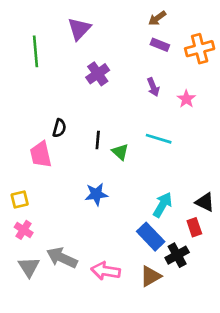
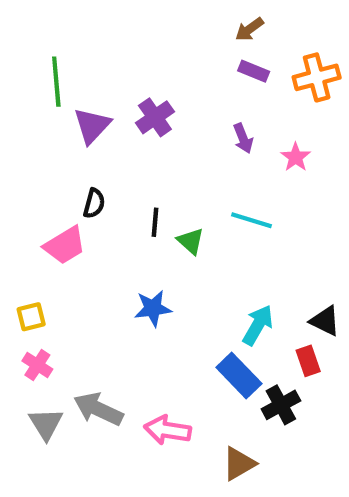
purple triangle: (79, 29) -> (92, 126), moved
pink trapezoid: (41, 155) -> (65, 245), turned -108
brown triangle: (151, 276) -> (239, 464), moved

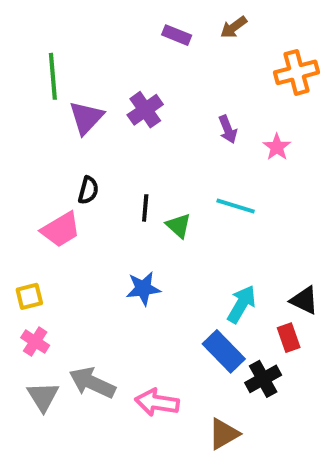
purple rectangle: (254, 71) -> (177, 35), moved

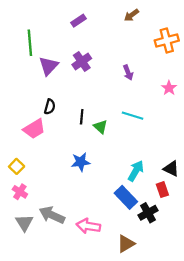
purple rectangle: (177, 35) -> (78, 21), moved, turned -56
pink star: (277, 147) -> (169, 88), moved
yellow square: (29, 296) -> (17, 166), turned -32

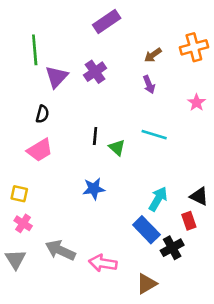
brown arrow: (131, 15) -> (153, 55), moved
purple rectangle: (78, 21) -> (107, 22), moved, size x1.5
black semicircle: (50, 107) -> (42, 114), moved
yellow square: (17, 166) -> (19, 194), turned -32
gray triangle: (24, 223) -> (15, 259), moved

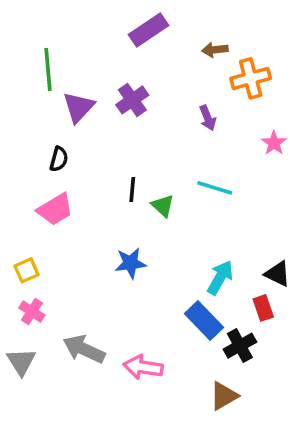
orange cross: (194, 47) -> (251, 78), moved
brown arrow: (153, 55) -> (215, 50), moved, turned 30
yellow square: (19, 194) -> (27, 270), turned -36
brown triangle: (146, 284) -> (224, 396), moved

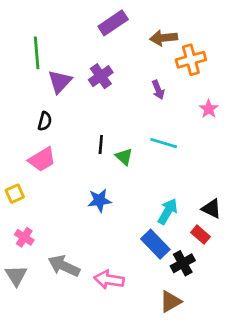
brown arrow: (215, 50) -> (164, 38), size x1.4
yellow square: (27, 270) -> (15, 194), moved
red rectangle: (263, 308) -> (200, 235), turned -30

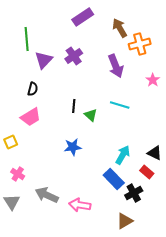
brown arrow: (164, 38) -> (120, 28), turned 66
purple arrow: (158, 90) -> (116, 66), size x1.6

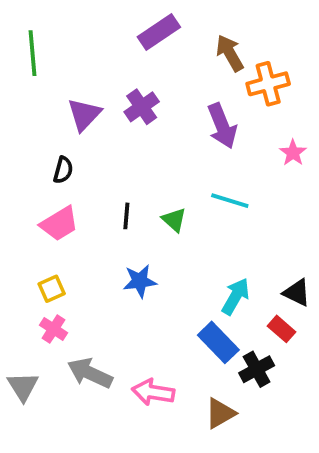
green line: (27, 39) -> (32, 53), moved
black line: (74, 106) -> (126, 216), moved
yellow square: (11, 142) -> (52, 289), moved
pink cross: (18, 174) -> (54, 329), moved
brown triangle: (125, 221) -> (220, 413), moved

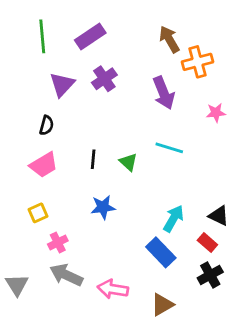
purple rectangle: (159, 32) -> (90, 36), moved
green line: (32, 53) -> (42, 36), moved
pink star: (293, 153) -> (216, 113), turned 30
pink cross: (54, 329) -> (58, 243), moved, turned 30
black cross: (257, 369) -> (210, 275), moved

